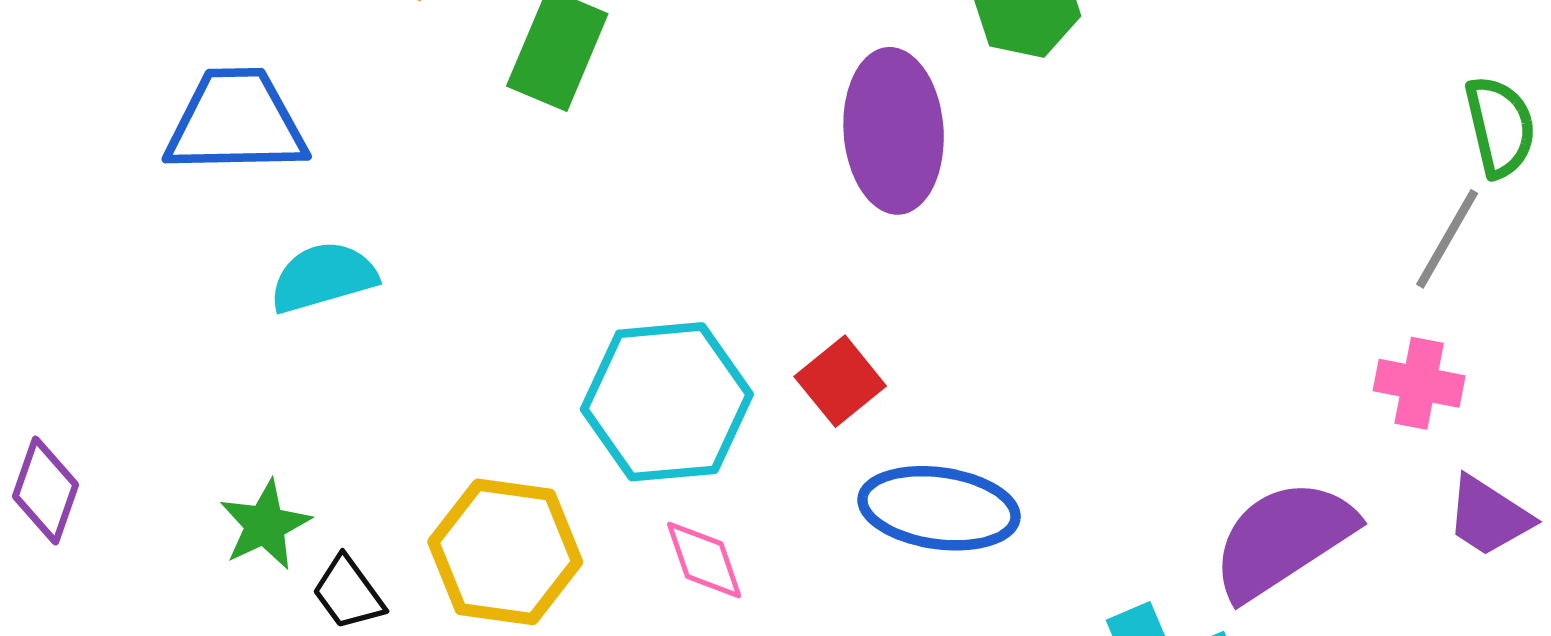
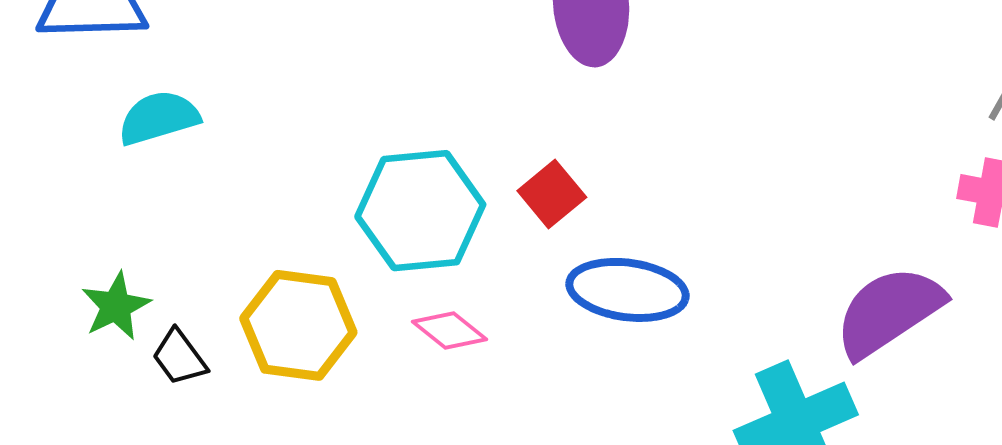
pink diamond: (704, 560) -> (449, 331), turned -32

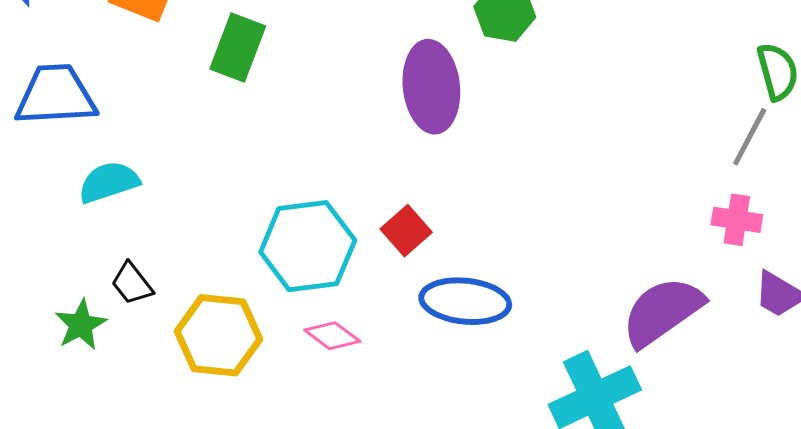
black trapezoid: (179, 357) -> (132, 284), moved

